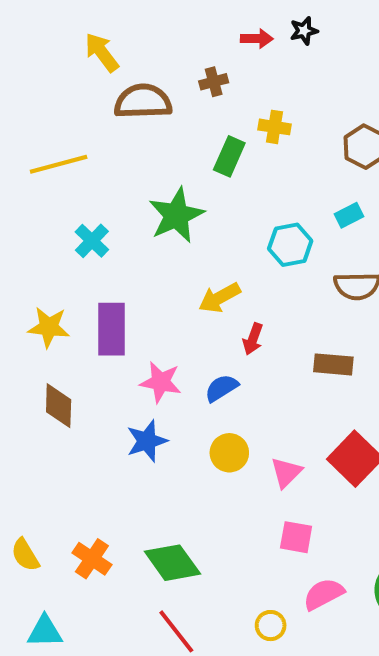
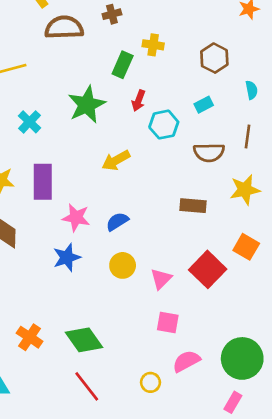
red arrow: (253, 339) -> (139, 101), moved

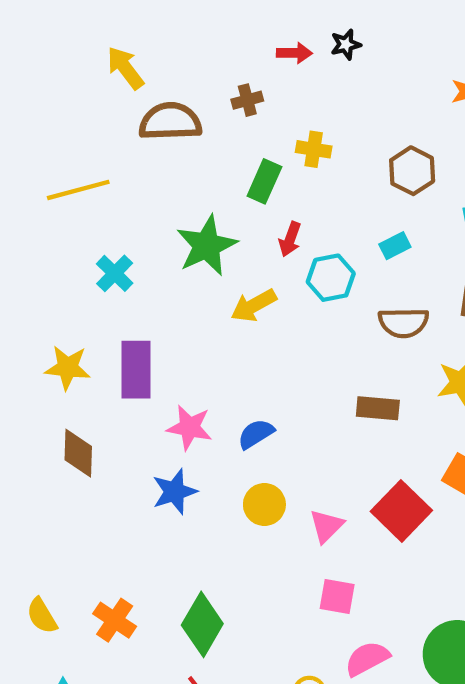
yellow arrow: (116, 160) -> (254, 305), moved
green diamond: (84, 340) -> (202, 624), turned 66

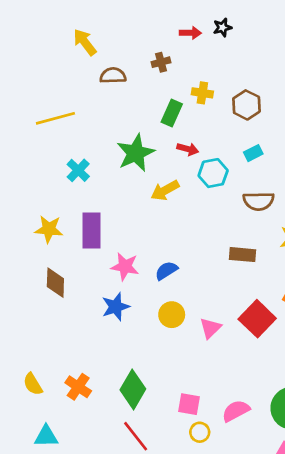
brown semicircle: (170, 121) -> (113, 76), size x0.7
brown hexagon: (412, 171) -> (246, 105), moved
red arrow: (290, 239) -> (188, 149), turned -95
pink square: (337, 597) -> (189, 404), moved

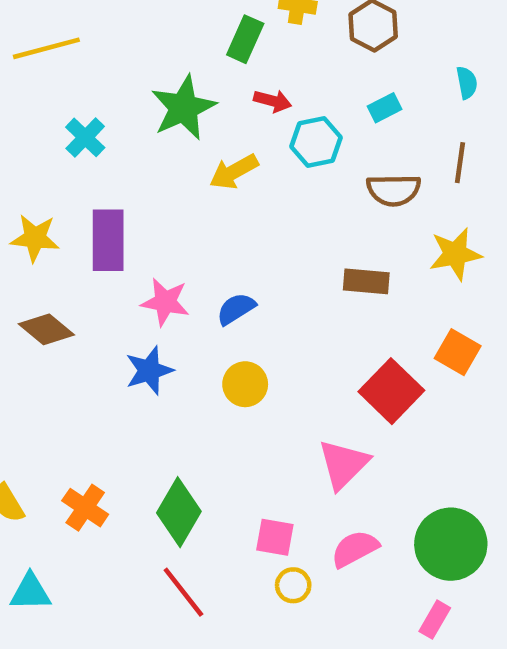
brown diamond: (55, 283) -> (46, 329), turned -52
pink triangle: (210, 328) -> (343, 464), moved, size x1.4

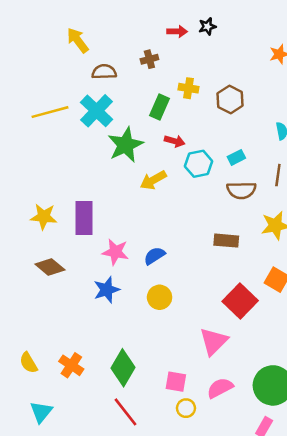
cyan rectangle: (385, 108) -> (236, 157), moved
cyan cross: (85, 137) -> (97, 111), moved, size x1.5
cyan triangle: (30, 592) -> (41, 412), turned -50

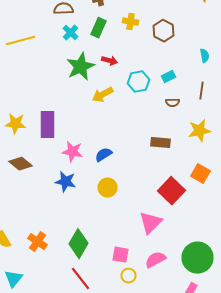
green rectangle: (160, 107) -> (98, 28), moved
cyan cross: (97, 111) -> (70, 33), moved, size x0.6
red arrow: (175, 141) -> (110, 61), moved
brown semicircle: (241, 190) -> (172, 103), size x0.6
blue star: (107, 290) -> (66, 182), turned 30

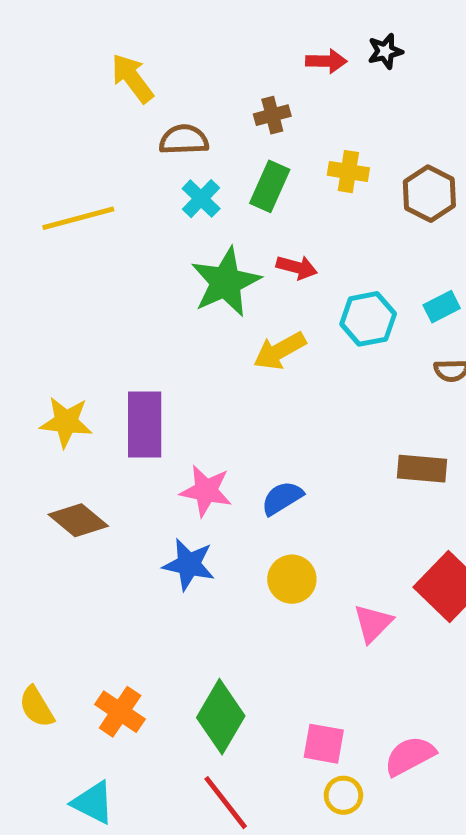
pink triangle: (150, 223) -> (373, 623), moved, size x0.7
cyan triangle: (14, 279) -> (93, 803), moved, turned -42

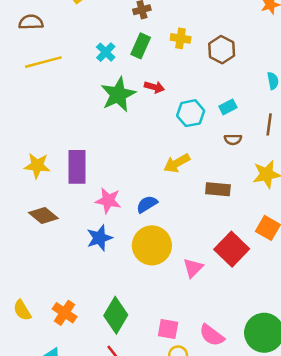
brown semicircle: (184, 140) -> (31, 22), moved
yellow arrow: (280, 351) -> (177, 163), moved
blue star: (189, 564) -> (99, 238), turned -30
yellow circle: (292, 579) -> (152, 245), size x1.6
pink semicircle: (410, 756) -> (212, 335), turned -115

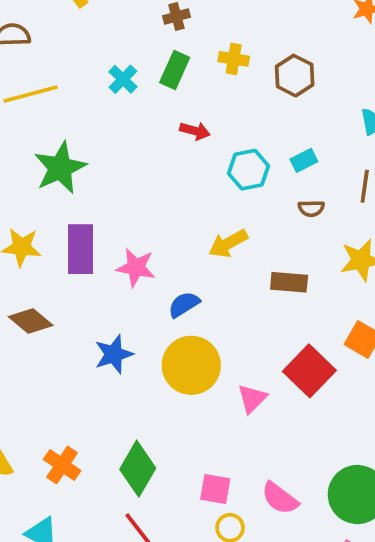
green star: (118, 95) -> (60, 168), moved
pink star: (108, 201) -> (136, 267), moved

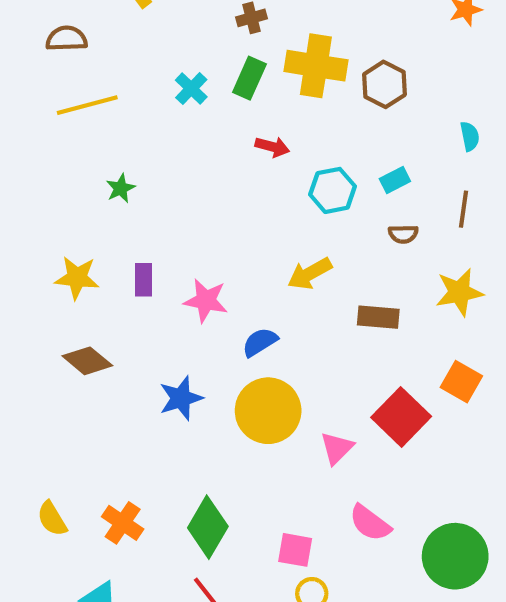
yellow cross: (234, 59) -> (316, 66), size x1.8
green star: (60, 168) -> (121, 188), size x0.5
purple rectangle: (81, 249) -> (143, 280), size x0.6
pink semicircle: (280, 498) -> (370, 523), moved

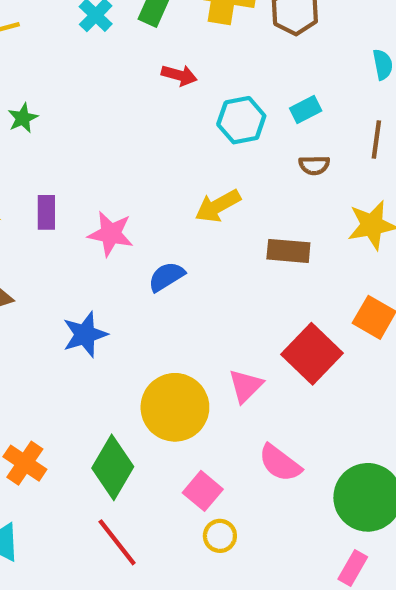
yellow circle: (268, 411) -> (175, 407), moved
pink square: (295, 550) -> (203, 491), turned 30

